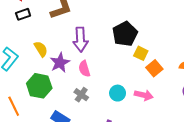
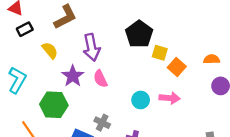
yellow semicircle: (41, 49) -> (50, 50), moved
gray cross: (81, 95) -> (102, 123), moved

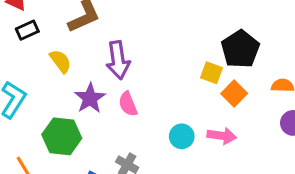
black pentagon: (139, 34) -> (240, 49), moved

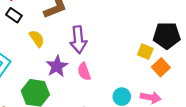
black rectangle: (27, 30) -> (14, 15), turned 56
black pentagon: (240, 49) -> (167, 36), turned 30

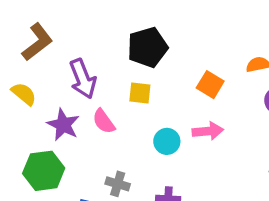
black pentagon: (167, 36) -> (148, 47), moved
yellow square: (145, 52) -> (140, 93), moved

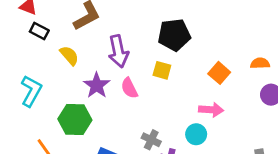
cyan circle: (167, 141) -> (196, 134), moved
gray cross: (118, 184) -> (151, 140), moved

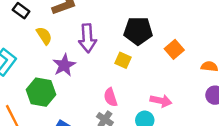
orange square: (219, 73) -> (174, 49), moved
pink semicircle: (129, 88) -> (111, 97), moved

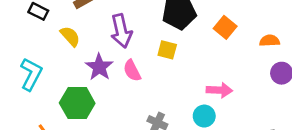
pink semicircle: (111, 97) -> (132, 71), moved

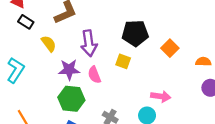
purple star: (99, 67) -> (69, 70), turned 30
green hexagon: (77, 103) -> (71, 99), moved

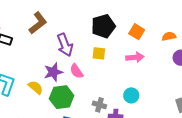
yellow semicircle: (49, 44) -> (36, 87), moved
pink arrow: (161, 96) -> (135, 57), moved

